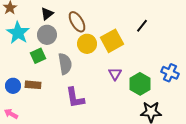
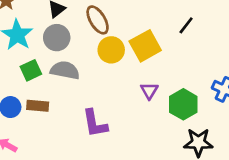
green square: (38, 56) -> (31, 70), moved
gray semicircle: (65, 64) -> (65, 70), moved, turned -70

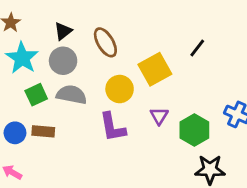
yellow circle: (111, 50) -> (120, 89), moved
purple L-shape: (95, 123) -> (112, 127), moved

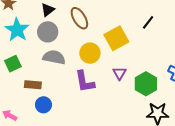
green square: (36, 95) -> (13, 64), moved
blue circle: (15, 133) -> (43, 105), moved

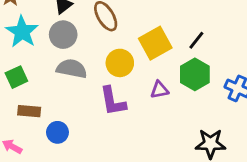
black line: (148, 22) -> (196, 40), moved
purple triangle: (120, 73) -> (159, 90), turned 48
green hexagon: (146, 84) -> (195, 74), moved
brown rectangle: (33, 85) -> (29, 111), moved

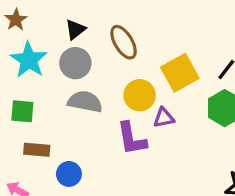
green square: (16, 77) -> (22, 111), turned 30
purple triangle: (159, 90) -> (164, 118), moved

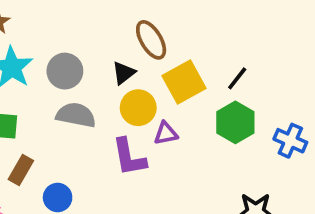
black triangle: (75, 29) -> (124, 73), moved
brown ellipse: (124, 42) -> (151, 40), moved
brown rectangle: (37, 150) -> (21, 170), turned -65

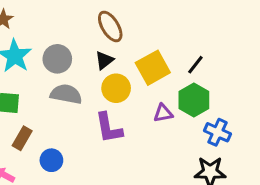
brown ellipse: (151, 40) -> (110, 27), moved
purple triangle: (166, 133) -> (163, 113), moved
blue cross: (290, 141) -> (217, 132), moved

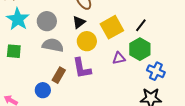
brown rectangle: (22, 138) -> (59, 75), moved

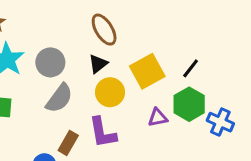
gray semicircle: (53, 45) -> (59, 98), turned 115
blue cross: (156, 71) -> (220, 122), moved

